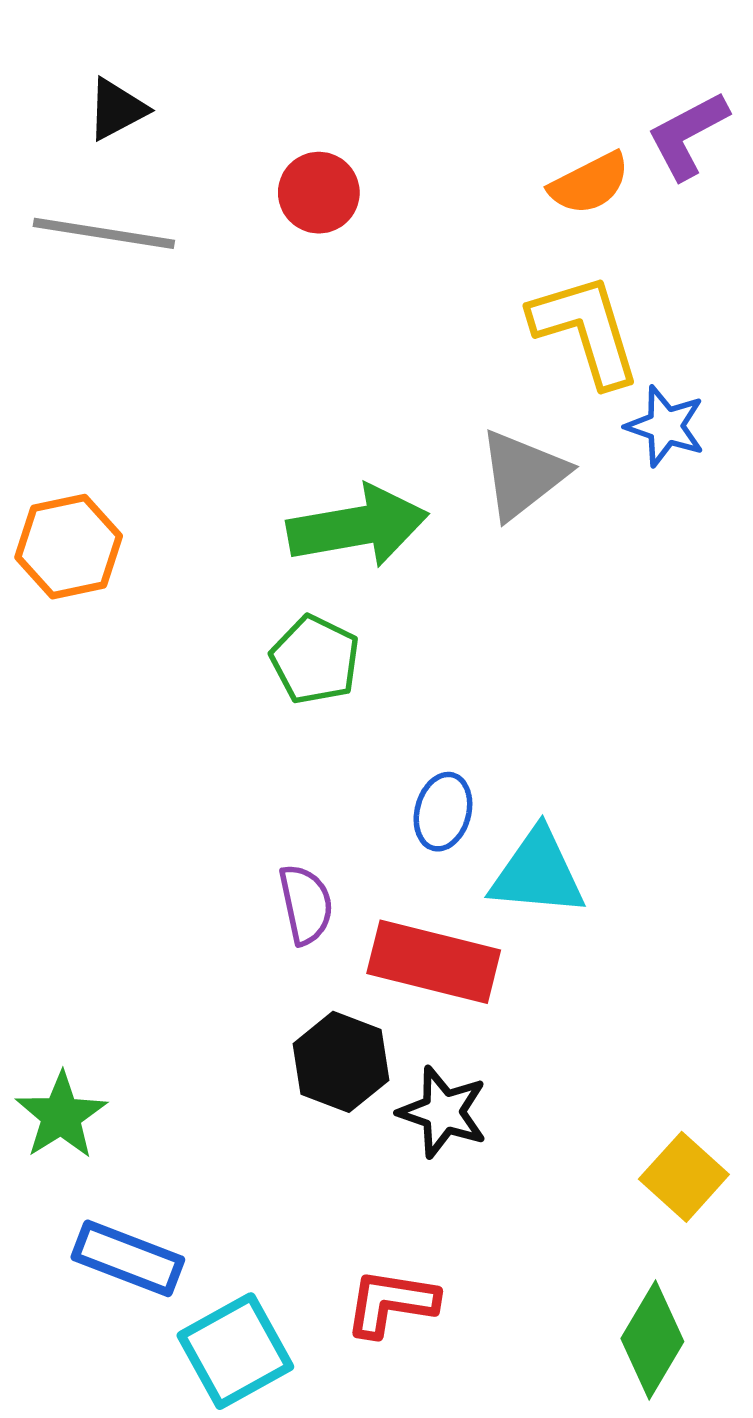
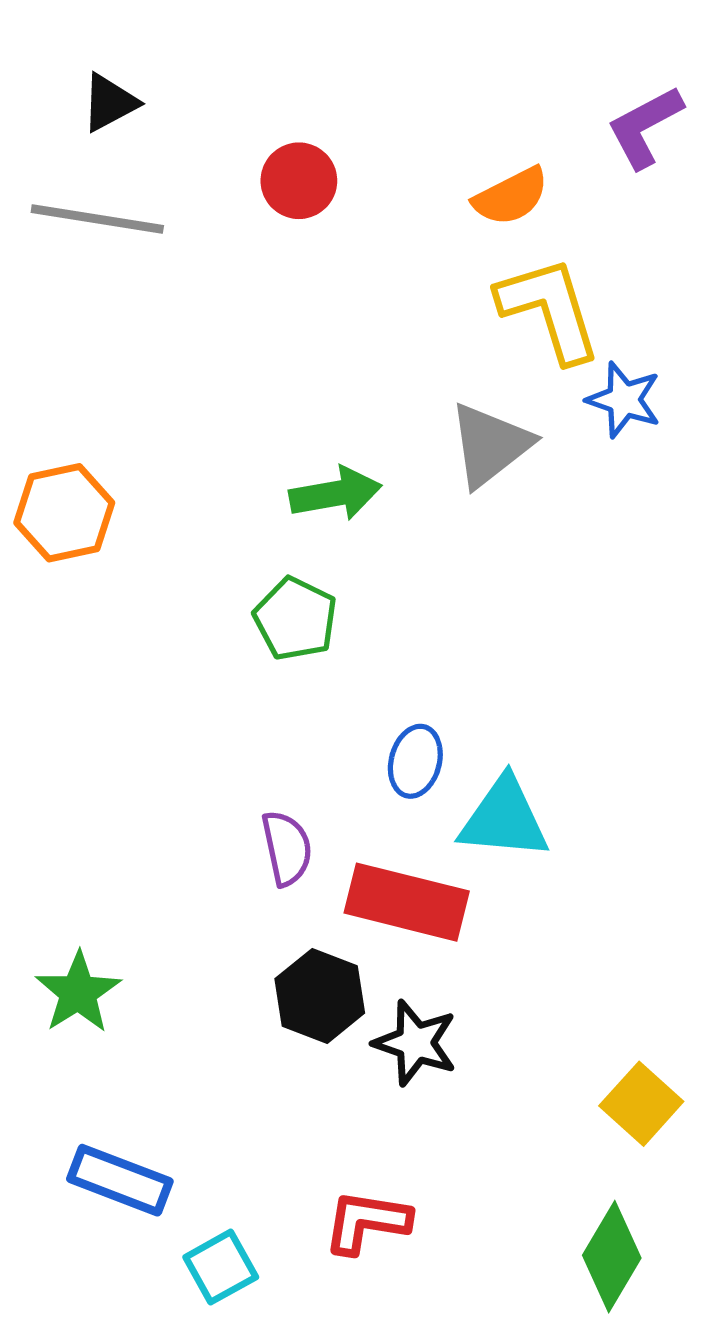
orange semicircle: (589, 183) -> (511, 196), moved
green arrow: (358, 526) -> (335, 494), size x0.7
green star: (61, 1116) -> (78, 992), moved
cyan square: (235, 1351) -> (221, 1267), size x0.7

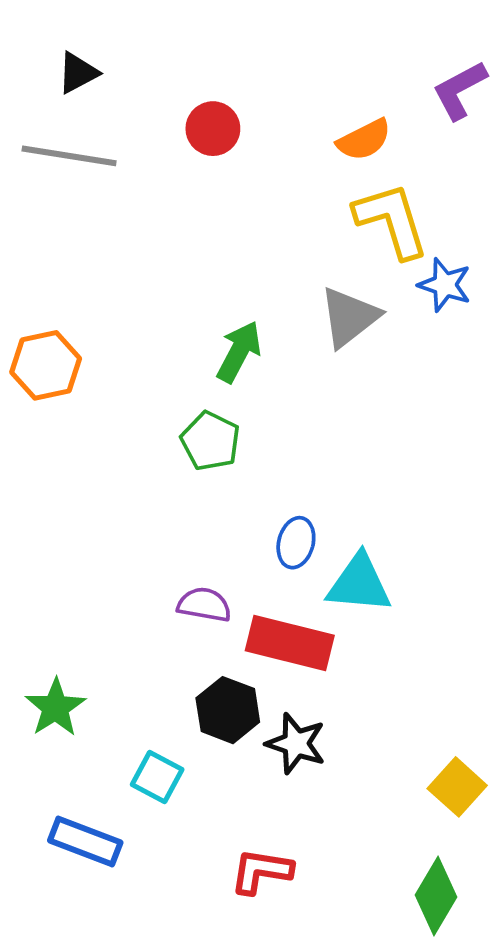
green arrow: (335, 494) -> (239, 352), turned -52
purple semicircle: (287, 848) -> (204, 605), turned -68
cyan square: (221, 1267) -> (157, 777), moved, turned -33

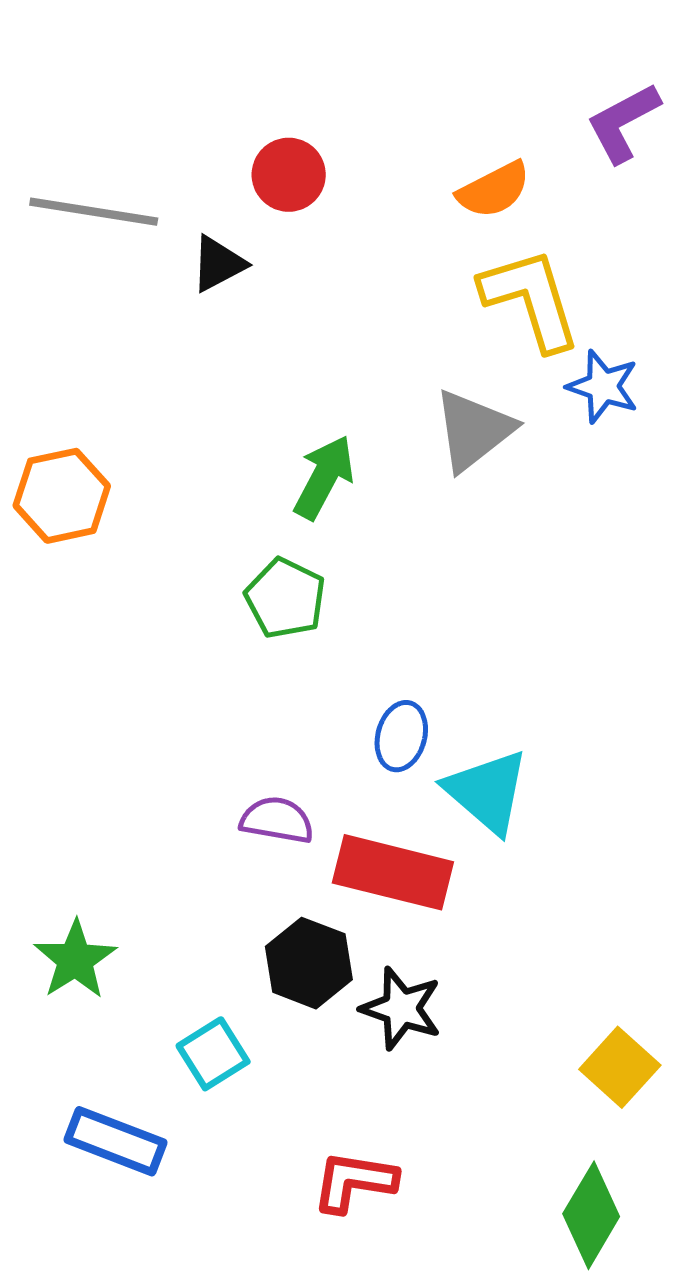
black triangle: (78, 73) -> (218, 264), moved
cyan triangle: (359, 584) -> (487, 792), turned 36
cyan square: (157, 777) -> (213, 1054), turned 30

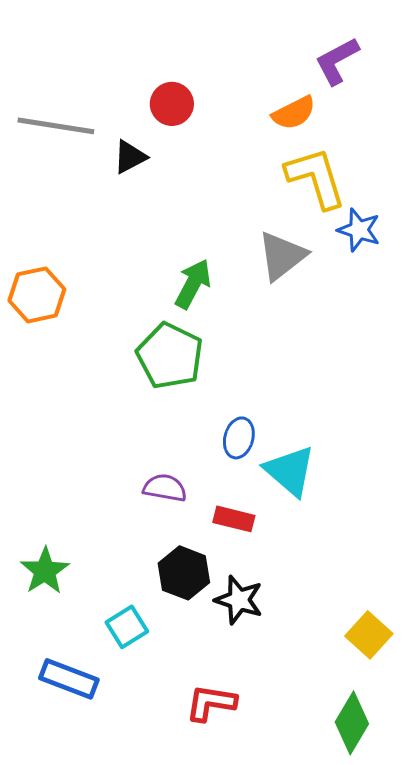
purple L-shape: (623, 123) -> (337, 61), moved
green pentagon: (285, 598) -> (170, 356), size x1.4
red rectangle: (393, 872) -> (234, 519), size x0.6

